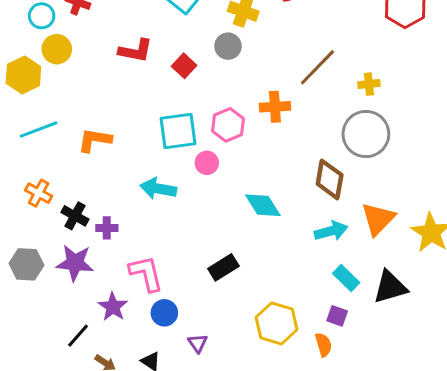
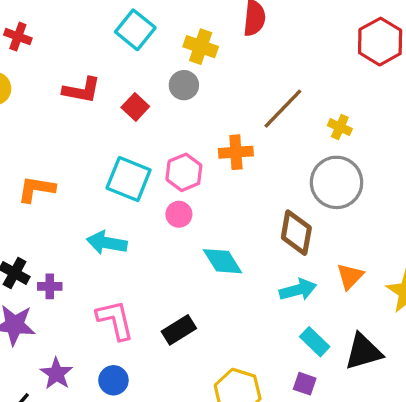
yellow cross: (369, 84) -> (340, 127), turned 30
cyan square: (178, 131) -> (129, 179), turned 30
pink circle: (207, 163) -> (179, 214), moved
orange triangle: (378, 219) -> (350, 276), size x0.7
pink L-shape: (146, 273) -> (115, 320), moved

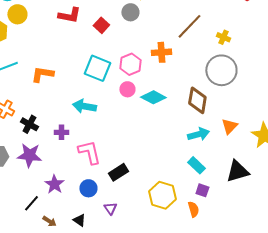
cyan diamond: (222, 261) -> (153, 97), moved, turned -30
purple cross: (50, 286) -> (61, 132), moved
black rectangle: (179, 330) -> (118, 172), moved
cyan rectangle: (315, 342) -> (196, 165), moved

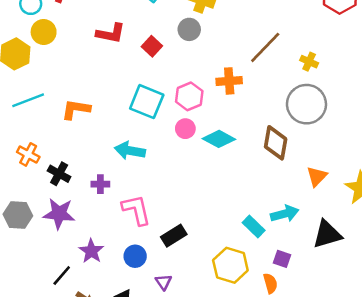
cyan arrow: (198, 134) -> (285, 214), moved
cyan rectangle: (196, 165) -> (254, 227), moved

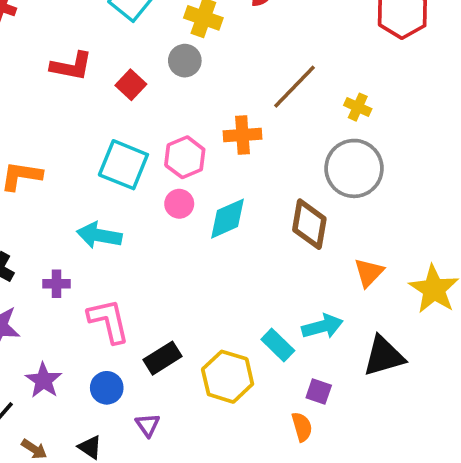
cyan diamond: (219, 139) -> (228, 219), turned -52
yellow hexagon: (230, 265) -> (228, 377), moved

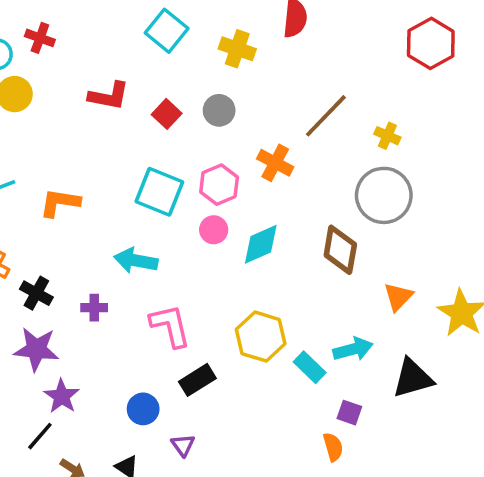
gray circle: (185, 61) -> (219, 110), moved
orange cross: (242, 135) -> (275, 163), turned 32
pink L-shape: (109, 321) -> (170, 326), moved
yellow hexagon: (228, 377) -> (261, 337), moved
purple star: (44, 380) -> (62, 396), moved

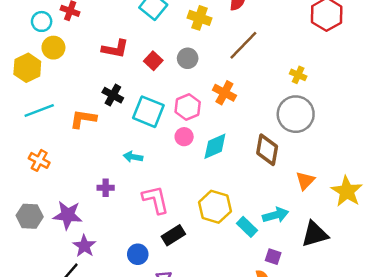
brown line: (326, 116) -> (243, 45), moved
cyan arrow: (136, 261) -> (133, 157), size x0.7
black cross: (36, 293) -> (113, 95), moved

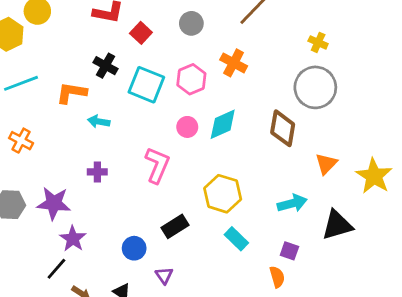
red square: (153, 61) -> (141, 33), moved
pink circle: (184, 137) -> (187, 127), moved
cyan arrow: (133, 157) -> (99, 121), moved
pink L-shape: (156, 200) -> (157, 165), moved, turned 36
cyan rectangle: (247, 227) -> (236, 239), moved

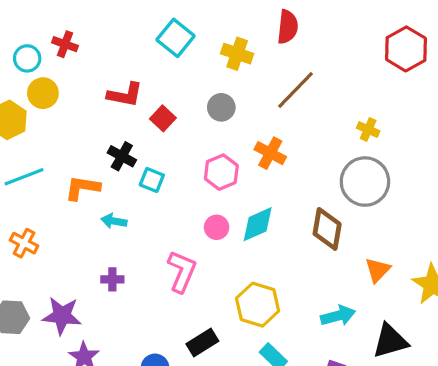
cyan square: (146, 85) -> (152, 180), moved, size x0.6

